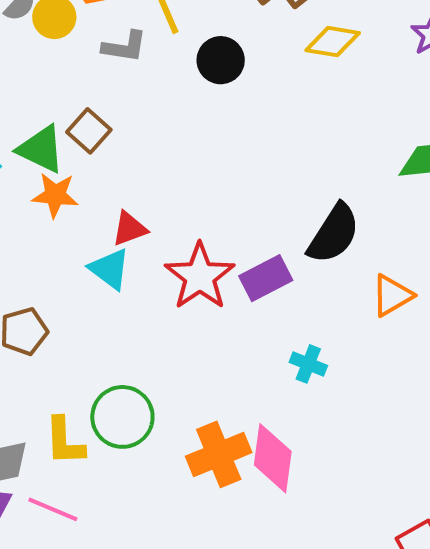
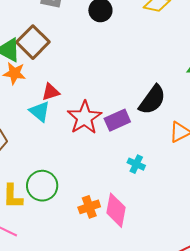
brown square: (89, 131) -> (33, 42), size x1.5
orange cross: (219, 454) -> (89, 207), size x0.7

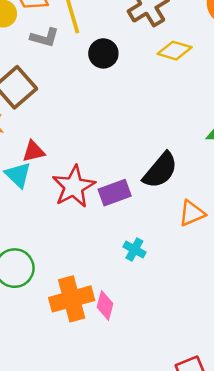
orange cross: (89, 207) -> (72, 299), size x1.6
pink diamond: (116, 210) -> (105, 305), size x0.7

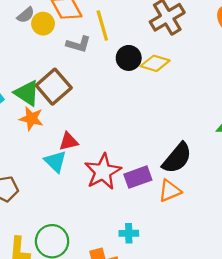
yellow diamond: (175, 51) -> (155, 63), moved
orange triangle: (192, 213) -> (170, 191), moved
cyan cross: (134, 249) -> (129, 233), moved, turned -30

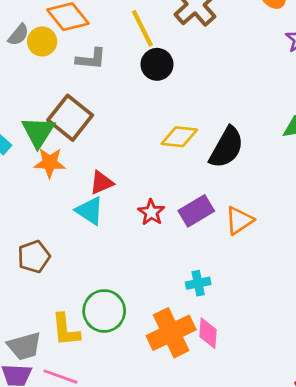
yellow line: (102, 25) -> (142, 28), moved
yellow diamond: (155, 63) -> (179, 137), moved
green triangle: (27, 93) -> (38, 132), turned 40
black semicircle: (177, 158) -> (226, 147), moved
red star: (103, 172) -> (151, 212), size x0.6

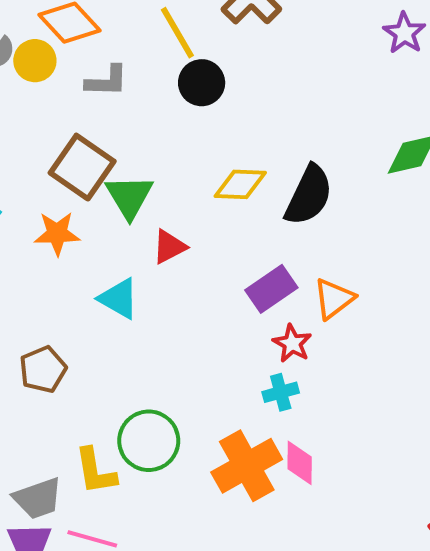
green triangle: (38, 132) -> (129, 197), moved
red triangle: (102, 183) -> (169, 247), moved
red star: (151, 212) -> (292, 343), moved

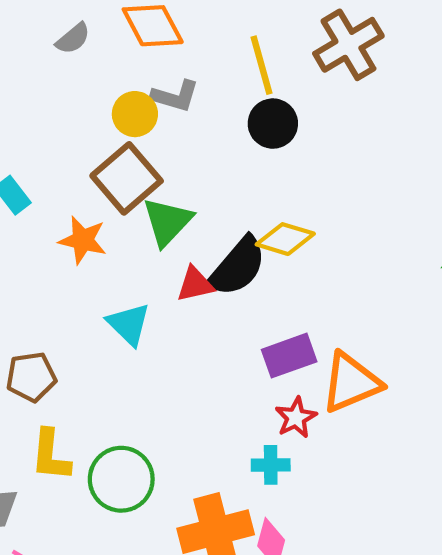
yellow circle: (35, 61) -> (135, 114), moved
black semicircle: (309, 195) -> (237, 267), moved
orange triangle: (334, 299) -> (351, 383), size x1.4
yellow L-shape: (95, 471) -> (51, 455), moved

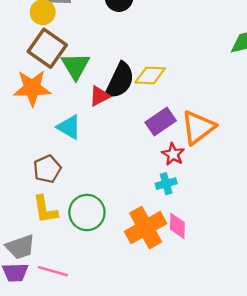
yellow diamond: (285, 239) -> (150, 75), moved
orange star: (83, 240) -> (32, 88), size x1.4
brown pentagon: (31, 377) -> (47, 169), moved

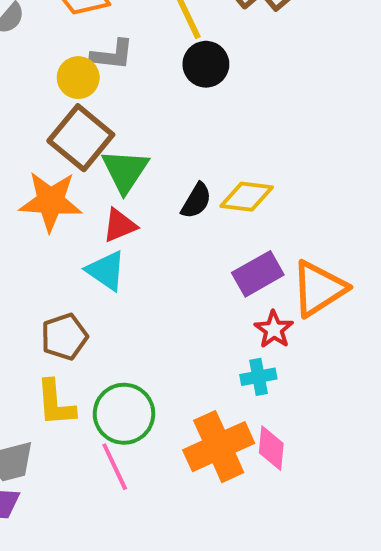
black semicircle: (120, 80) -> (196, 201), size x0.6
red triangle: (99, 96) -> (120, 225), moved
pink line: (53, 271) -> (115, 467), moved, turned 44

